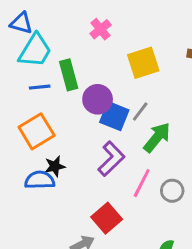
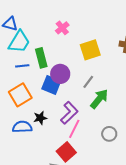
blue square: (114, 116) -> (51, 85), moved
black star: (55, 166) -> (40, 118), moved
pink line: (142, 183) -> (74, 129), moved

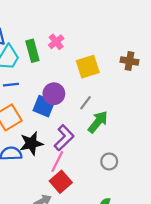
green rectangle: (41, 58) -> (32, 51), moved
black star: (40, 118) -> (31, 143), size x1.5
pink line: (74, 129) -> (57, 161), moved

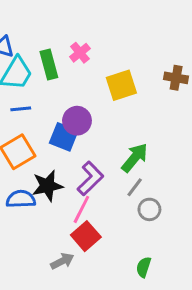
gray line: (85, 103) -> (135, 187), moved

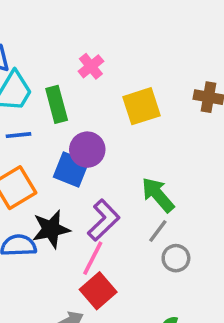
green rectangle: (49, 65) -> (57, 104), moved
green arrow: (135, 158) -> (158, 195), turned -80

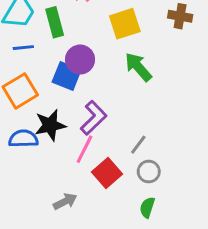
green arrow: (158, 195) -> (138, 67), moved
gray line: (158, 231) -> (138, 145), moved
gray circle: (176, 258) -> (149, 172), moved
red square: (98, 291) -> (107, 173), moved

